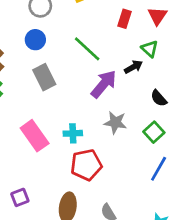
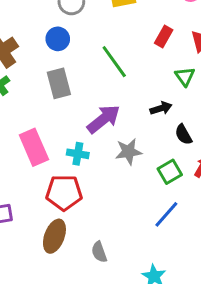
black arrow: (133, 67) -> (161, 108), moved
purple arrow: (104, 84) -> (104, 119), moved
gray star: (115, 122) -> (129, 152), turned -30
red pentagon: (86, 165) -> (64, 193), moved

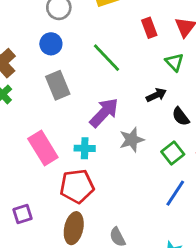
red rectangle: (164, 36) -> (149, 28), turned -42

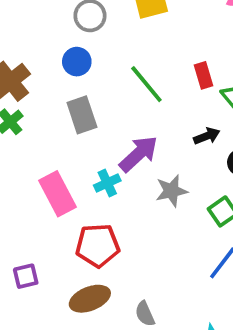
red rectangle: (149, 28) -> (203, 75), moved
cyan cross: (85, 148) -> (107, 183), moved, turned -30
brown ellipse: (74, 228) -> (90, 299), turned 52

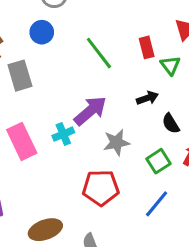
gray rectangle: (82, 115) -> (20, 76), moved
red pentagon: (98, 245) -> (101, 188), moved

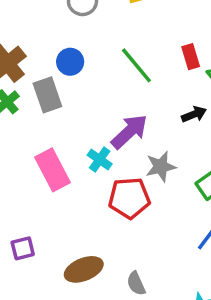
blue circle: (42, 32) -> (70, 62), moved
cyan cross: (63, 134) -> (100, 160), turned -30
red pentagon: (101, 188) -> (129, 198), moved

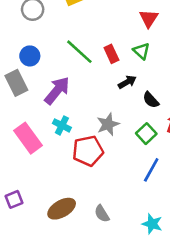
red rectangle: (191, 57) -> (111, 54), moved
purple arrow: (129, 132) -> (57, 90), moved

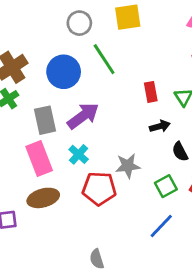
green line: (79, 52) -> (104, 59), moved
blue circle: (30, 56) -> (64, 72), size x1.5
gray rectangle: (16, 83) -> (45, 120), moved
brown ellipse: (62, 209) -> (43, 198), moved

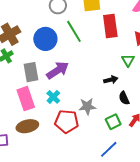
red rectangle: (151, 92) -> (110, 26), moved, size x1.6

